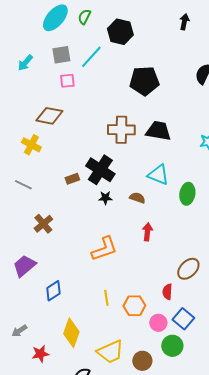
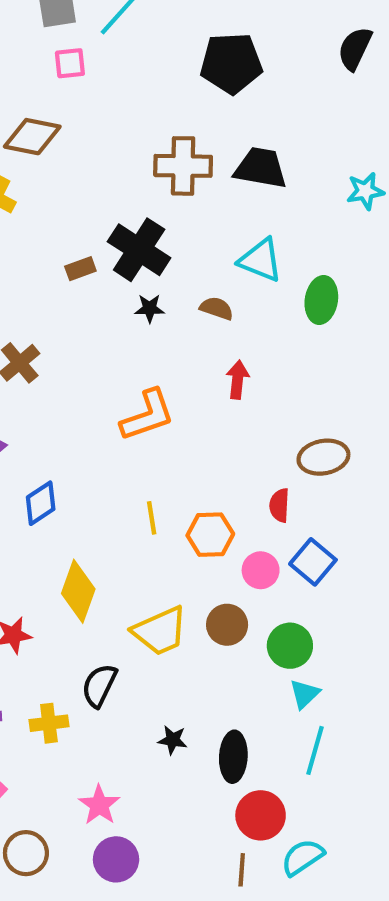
brown ellipse: (188, 269) -> (323, 457), turned 35
green circle: (172, 346) -> (290, 646), moved
brown circle: (142, 361) -> (227, 625), moved

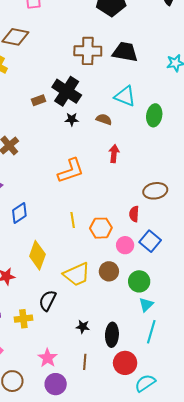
brown line: (242, 870) -> (85, 362), moved

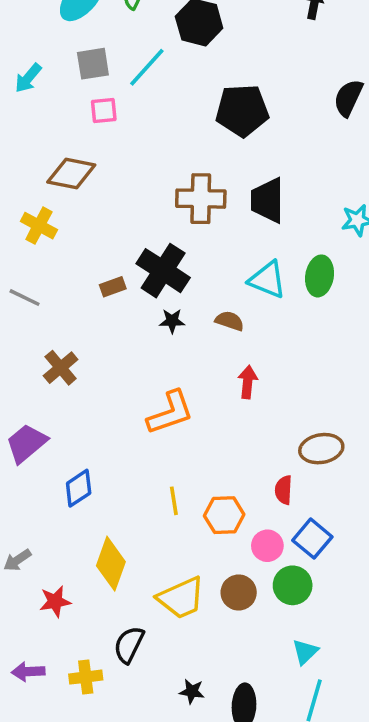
black trapezoid: (125, 52) -> (267, 200), turned -100
green ellipse: (154, 115) -> (320, 276), moved
green circle: (139, 281) -> (293, 585), moved

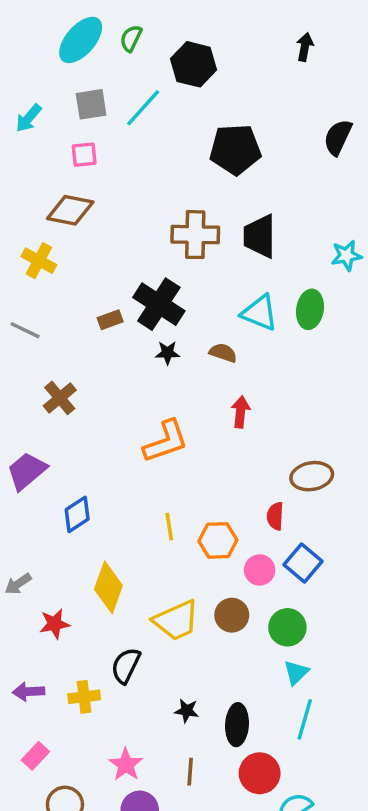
pink square: (104, 110) -> (84, 155), moved
green circle: (293, 585) -> (287, 627), moved

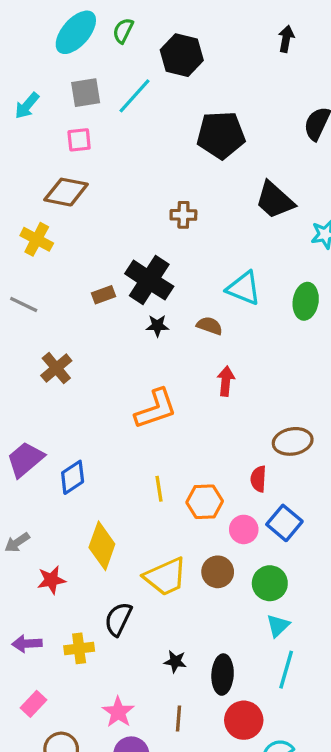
brown cross: (195, 235) -> (183, 215), size x0.6
black trapezoid: (260, 236) -> (275, 200), moved, turned -48
green ellipse: (310, 309) -> (306, 301), moved
purple trapezoid: (27, 471) -> (25, 459), moved

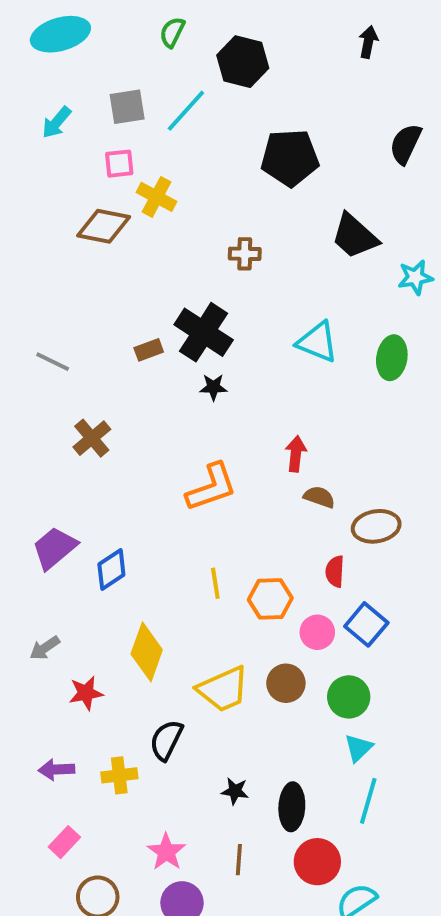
cyan ellipse: (76, 32) -> (60, 34), moved, turned 33
yellow cross: (37, 239) -> (157, 197), moved
brown semicircle: (209, 326) -> (319, 497), moved

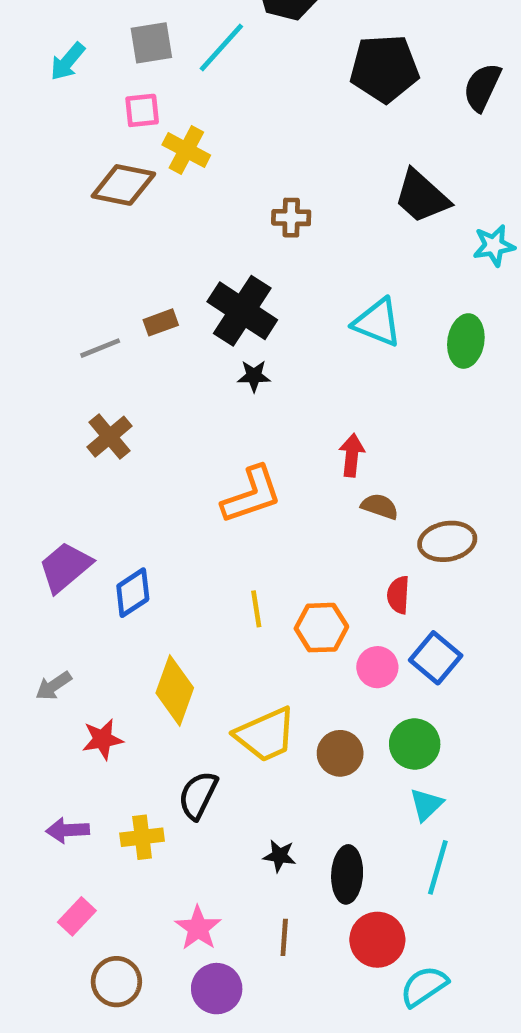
black pentagon: (290, 158) -> (384, 68), moved
brown rectangle: (149, 350) -> (161, 322), moved
gray line: (53, 362) -> (100, 348), moved, turned -48
brown circle: (286, 683) -> (340, 753), moved

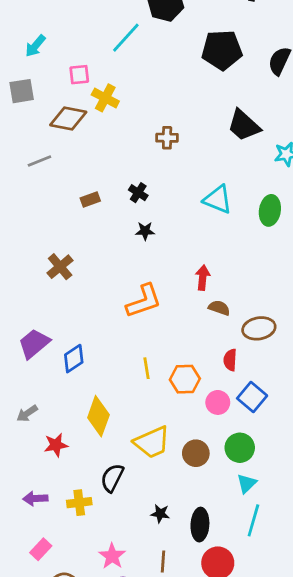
gray square: (151, 43) -> (22, 91), moved
black cross: (242, 311) -> (138, 193), size x0.5
gray line: (100, 348) -> (39, 161), moved

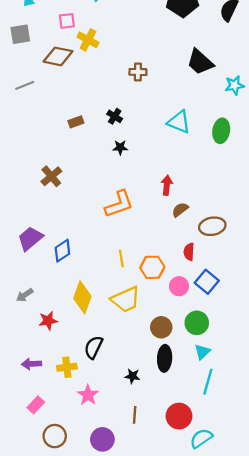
gray line: (39, 161) -> (25, 85), moved
brown semicircle: (219, 308) -> (180, 210), turned -56
yellow trapezoid: (152, 442) -> (126, 300), moved
black ellipse: (200, 525) -> (165, 358), moved
pink star: (112, 556) -> (88, 395), moved

